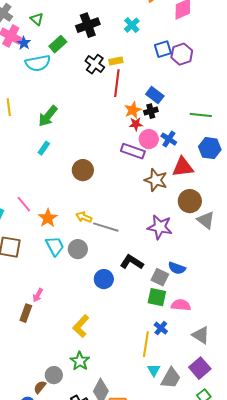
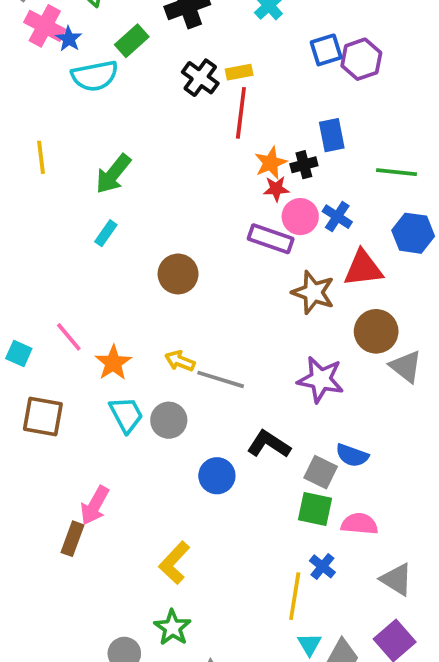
blue rectangle: (155, 95) -> (332, 135), moved, turned 42
pink arrow: (38, 295) -> (95, 505), size x1.5

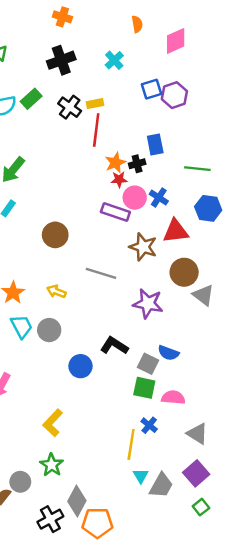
green rectangle: (132, 41) -> (31, 99), moved
gray line: (221, 379) -> (101, 273), moved

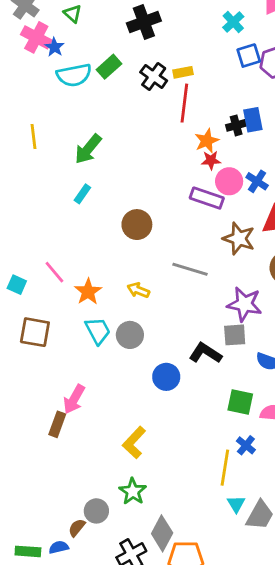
cyan cross: (114, 60) -> (233, 22), moved
black cross: (137, 164) -> (236, 125), moved
gray square: (148, 364) -> (235, 335), moved, turned -30

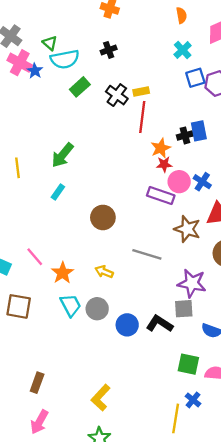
black cross: (144, 22) -> (109, 50), size x0.6
cyan semicircle: (74, 75) -> (65, 59), moved
yellow line: (34, 137) -> (17, 168), moved
blue circle: (166, 377) -> (127, 325), moved
pink arrow: (74, 399) -> (39, 422), moved

